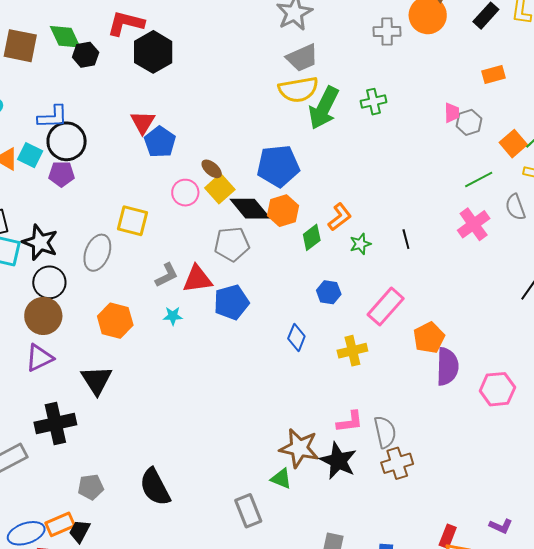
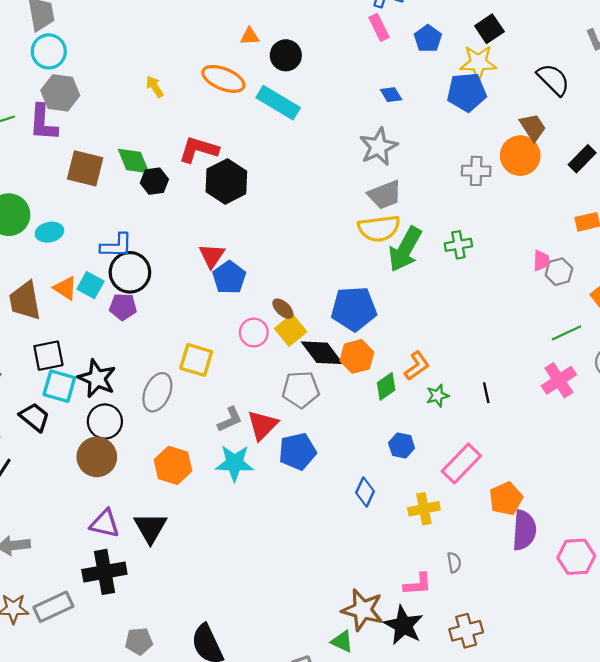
red triangle: (197, 279) -> (262, 425), turned -40
cyan star: (173, 316) -> (235, 463), size x1.8
purple triangle: (39, 358) -> (105, 524), moved, turned 36
gray semicircle: (385, 432) -> (454, 562), moved, size x0.6

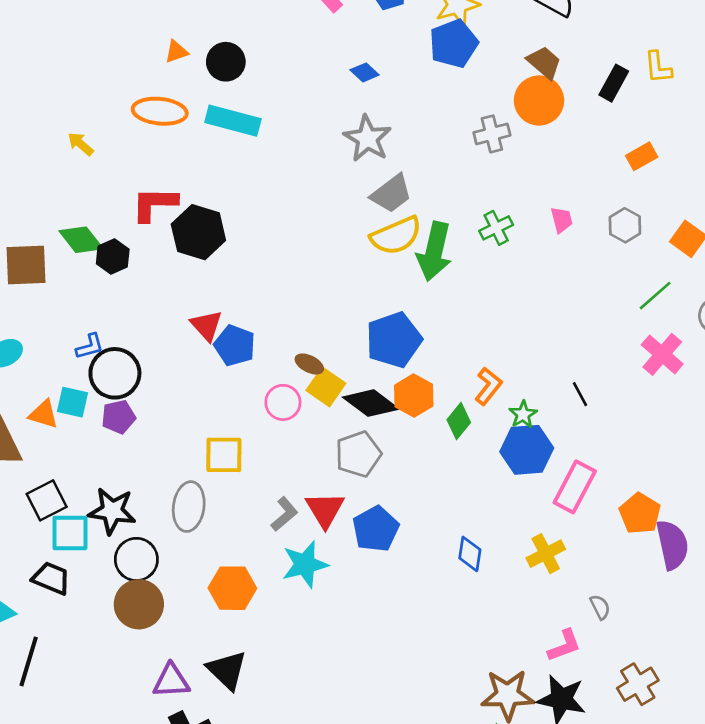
blue L-shape: (116, 246) -> (90, 346), size x0.7
pink trapezoid: (541, 261) -> (562, 220), moved
blue hexagon: (402, 445) -> (527, 450), moved, size x1.6

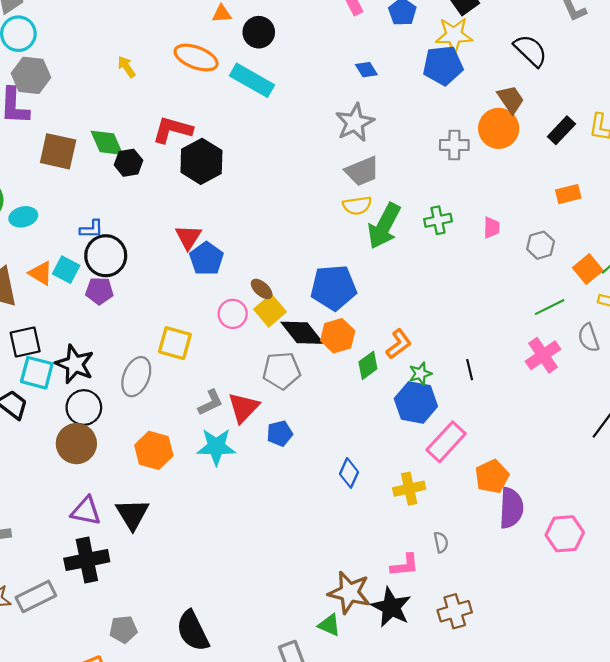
yellow semicircle: (396, 236) -> (357, 205), size x0.7
blue pentagon: (376, 529) -> (280, 433), size x0.7

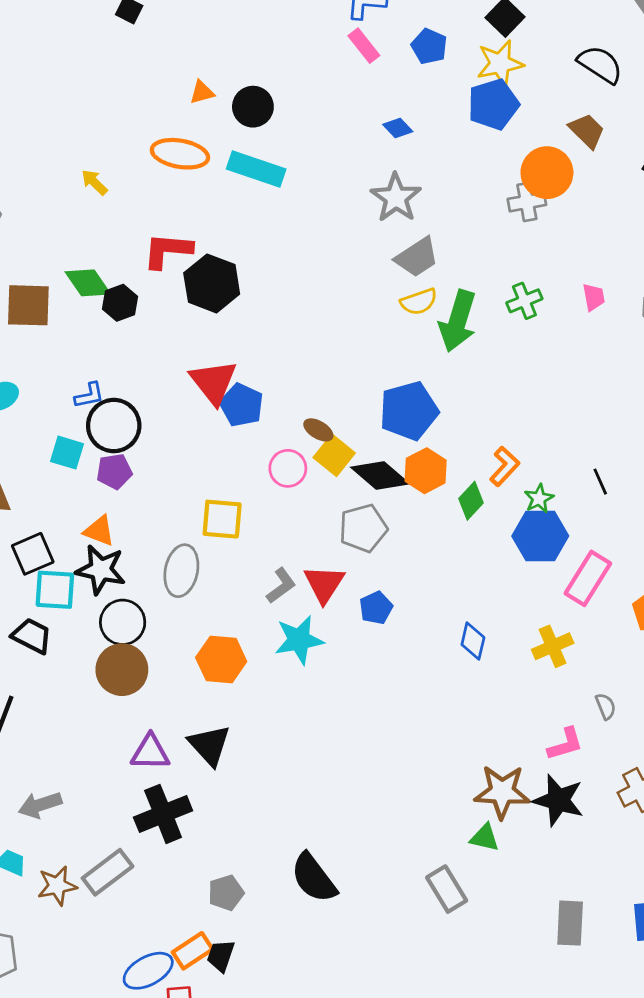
orange circle: (499, 128) -> (547, 173), moved
red triangle: (188, 237) -> (213, 382), size x1.4
orange triangle: (41, 273) -> (99, 531), moved

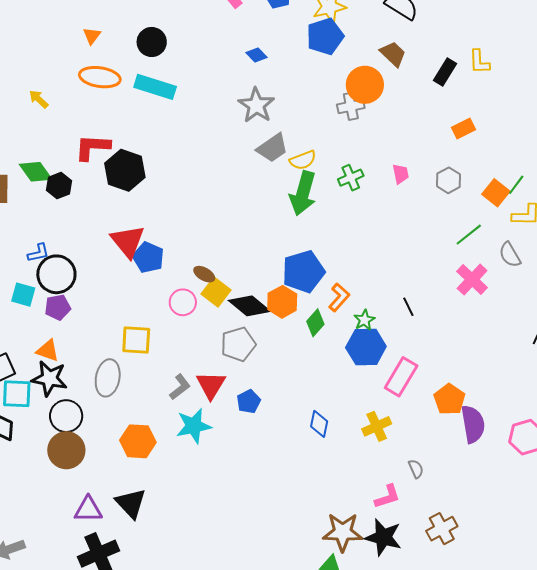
orange triangle: (202, 92) -> (92, 36), moved, turned -36
yellow semicircle: (419, 302) -> (303, 160), moved
blue pentagon: (409, 411) -> (303, 272), moved

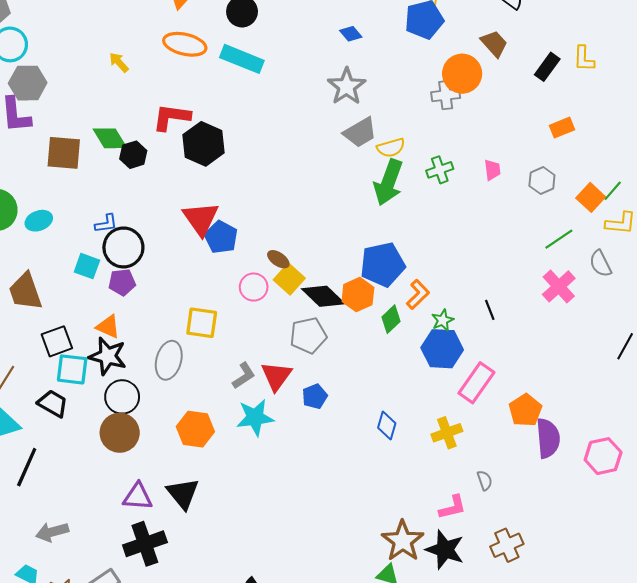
brown star: (343, 532) -> (403, 541), turned 30

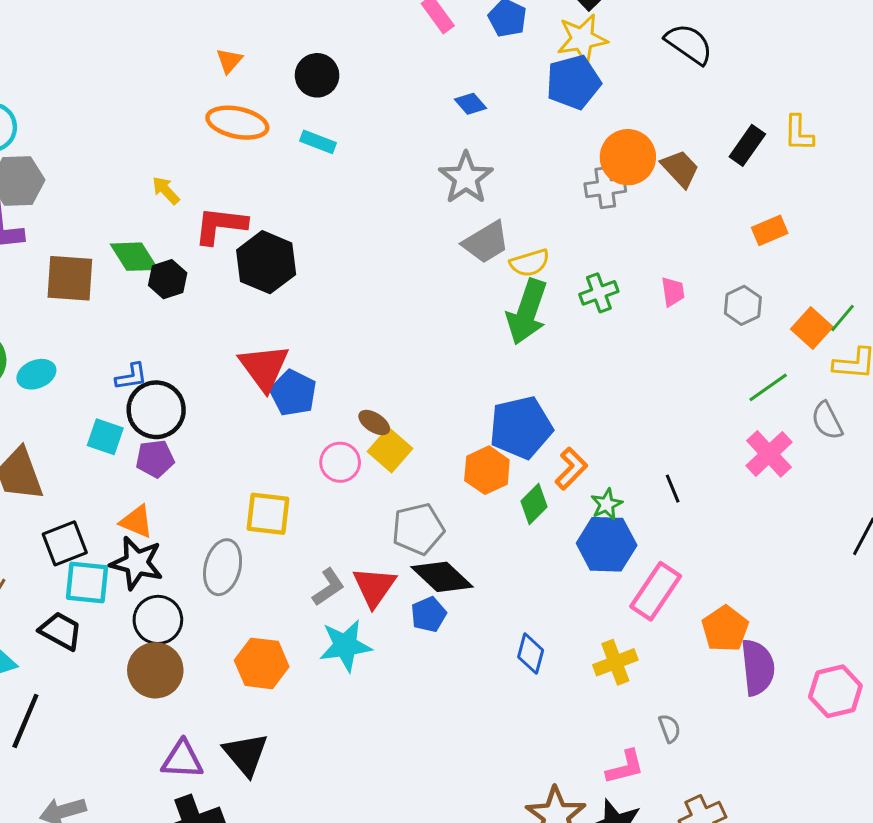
brown trapezoid: (494, 44) -> (680, 169), moved
cyan rectangle: (242, 59) -> (318, 142), size x0.6
yellow arrow: (119, 62) -> (166, 190), moved
black diamond: (323, 296) -> (442, 577), moved

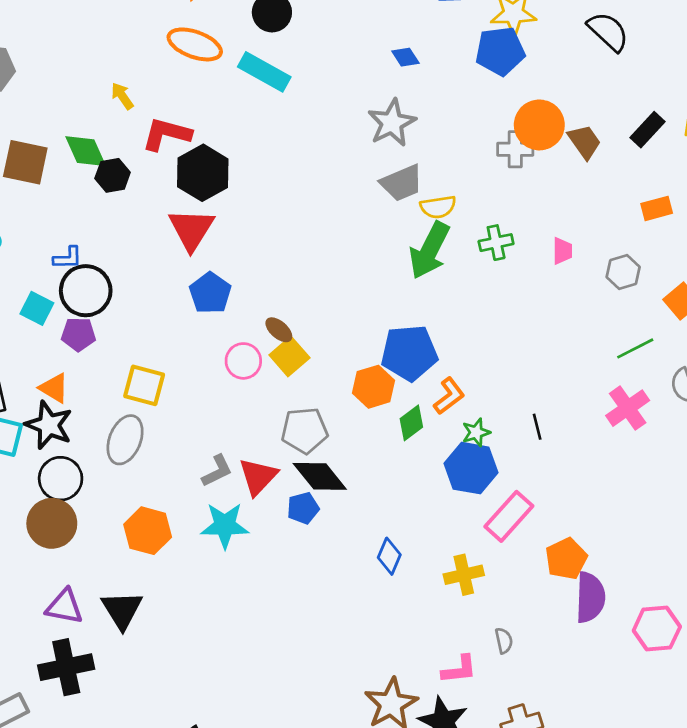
cyan rectangle: (318, 142) -> (264, 72), size x1.6
red triangle: (264, 367) -> (191, 229), moved
yellow square: (268, 514) -> (144, 385), moved

